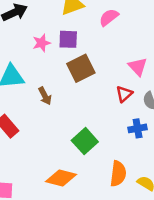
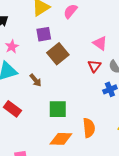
pink star: (42, 43) -> (12, 47), moved
green square: (85, 141) -> (58, 109), moved, turned -36
orange semicircle: (118, 174) -> (89, 128), moved

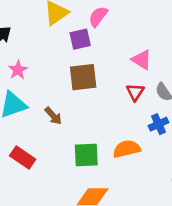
purple square: (44, 34) -> (80, 39), moved
brown square: (58, 54) -> (83, 77), turned 35
orange semicircle: (89, 128) -> (127, 149), moved, turned -96

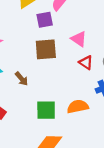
pink triangle: (142, 60) -> (79, 39), moved
red triangle: (135, 92) -> (86, 62), turned -32

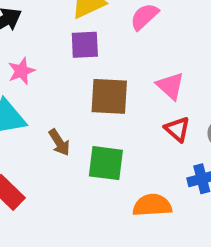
purple square: (45, 20) -> (85, 45), moved
green square: (46, 110) -> (106, 163), moved

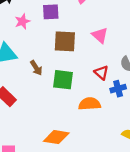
pink star: (21, 71) -> (22, 21), moved
red triangle: (177, 129) -> (101, 73), moved

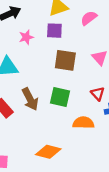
brown arrow: (36, 68) -> (30, 99), moved, size x1.5

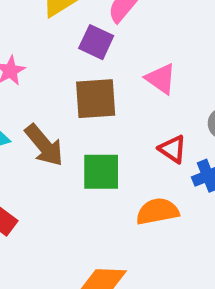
purple square: (54, 31) -> (96, 42), moved, turned 35
brown arrow: (30, 99) -> (44, 145), moved

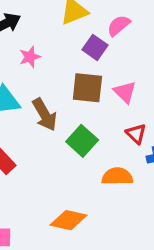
pink triangle: (161, 79) -> (125, 92), moved
green square: (101, 172) -> (82, 141), turned 32

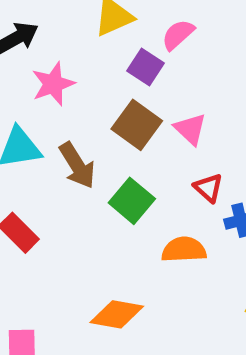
pink star: (30, 57) -> (53, 84), size x1.4
brown square: (87, 88) -> (137, 125), turned 32

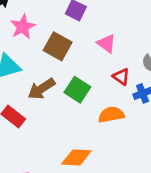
brown square: (137, 125) -> (58, 46), moved
brown arrow: (77, 165) -> (41, 89), moved, turned 96

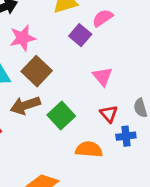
brown square: (58, 46) -> (37, 71), moved

